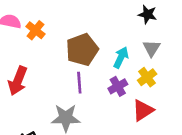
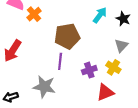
cyan arrow: (121, 57) -> (100, 15), moved
yellow cross: (147, 77) -> (113, 67), turned -32

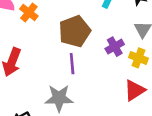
purple cross: (89, 70) -> (115, 47), moved

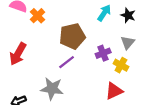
purple line: (72, 64) -> (67, 62), turned 49

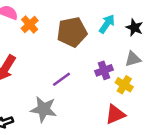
brown pentagon: (72, 36) -> (72, 32), moved
gray triangle: (128, 43) -> (133, 59), turned 32

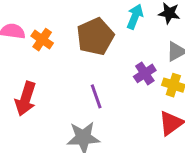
purple line: (61, 79) -> (96, 96), turned -60

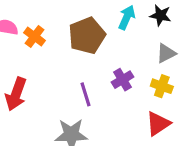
purple cross: (145, 73) -> (122, 80), moved

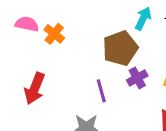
brown pentagon: (87, 36) -> (120, 48), moved

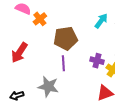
brown pentagon: (120, 48) -> (66, 38), moved
purple cross: (137, 78) -> (97, 61), moved, turned 32

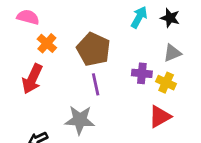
orange cross: (40, 19) -> (47, 43), moved
brown pentagon: (66, 38) -> (93, 49), turned -30

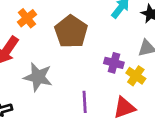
purple line: (96, 84) -> (85, 102), moved
gray star: (80, 120) -> (38, 77), moved

